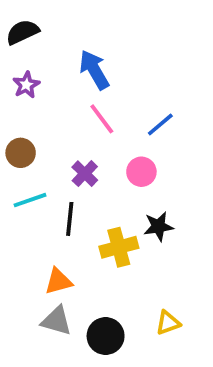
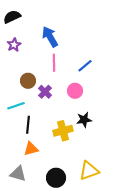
pink line: (102, 119) -> (54, 63), turned 36
brown circle: (21, 153) -> (28, 81), moved
black line: (70, 219) -> (28, 125), moved
gray triangle: (56, 321) -> (18, 174), moved
yellow triangle: (168, 323) -> (89, 171), size x1.5

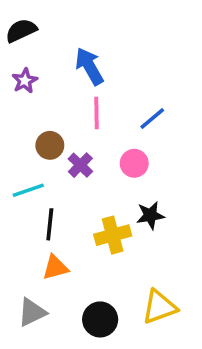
gray triangle: (18, 174) -> (32, 312), turned -42

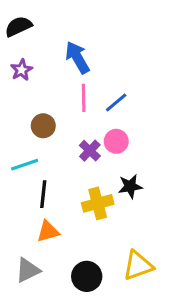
blue line: (152, 118) -> (116, 102), moved
purple cross: (80, 165) -> (90, 151), moved

